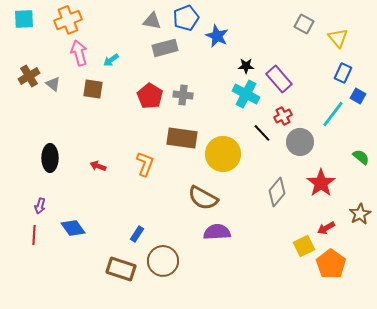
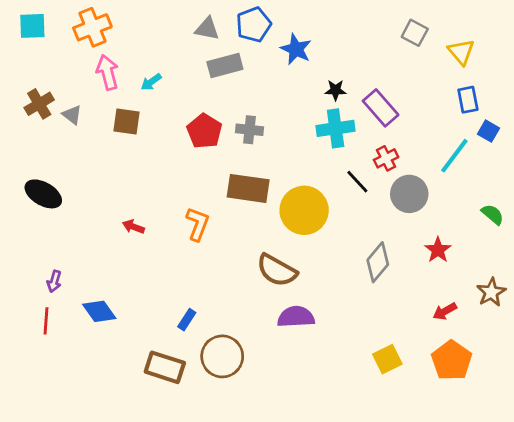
blue rectangle: (343, 73) -> (468, 100), turned -36
cyan cross: (246, 94) -> (336, 128), turned -36
black ellipse: (50, 158) -> (43, 194), moved, turned -60
red star: (321, 183) -> (438, 250), size x0.7
yellow square: (304, 246) -> (387, 359), moved

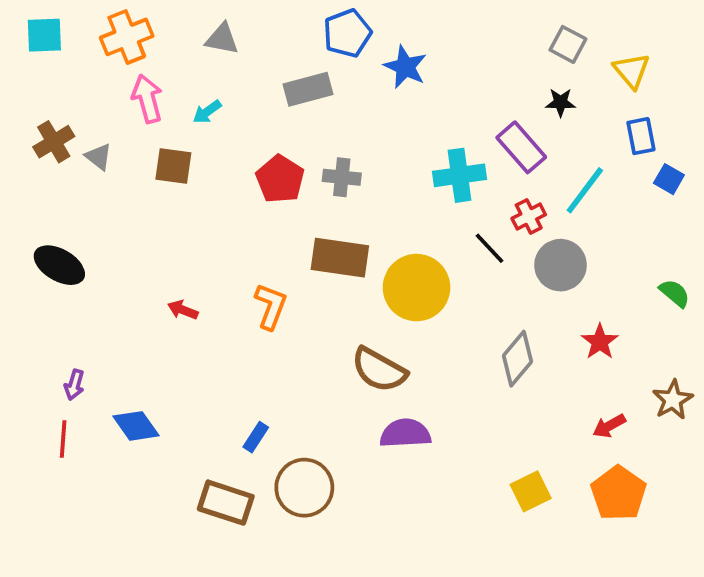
gray triangle: (207, 29) -> (222, 39), moved
black star: (336, 90) -> (561, 102), moved
cyan line: (454, 156) -> (585, 190), moved

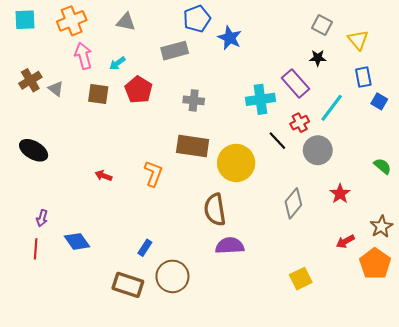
red pentagon: (280, 179) -> (139, 90), moved
brown semicircle: (379, 370) -> (215, 210), turned 52
orange pentagon: (618, 493) -> (375, 264), moved

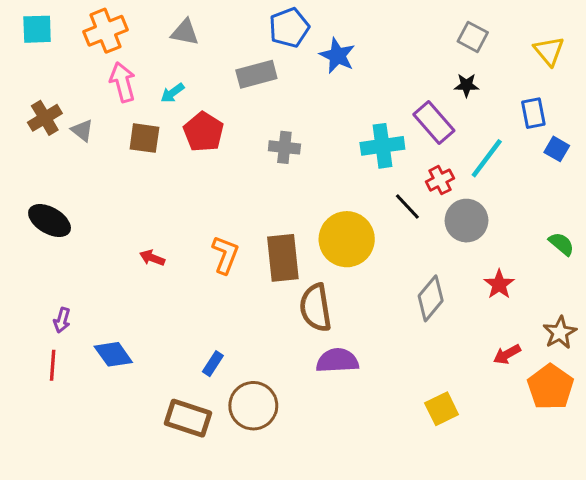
yellow triangle: (358, 40) -> (549, 51), moved
brown rectangle: (193, 146) -> (283, 258), moved, turned 76

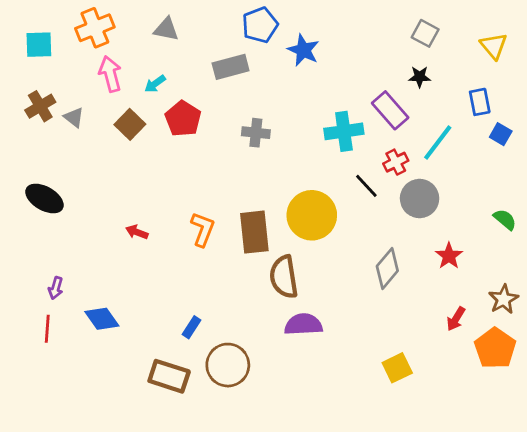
cyan square: (37, 29) -> (39, 45), moved
brown square: (144, 138) -> (130, 124), turned 36
red arrow: (507, 354) -> (456, 319), turned -30

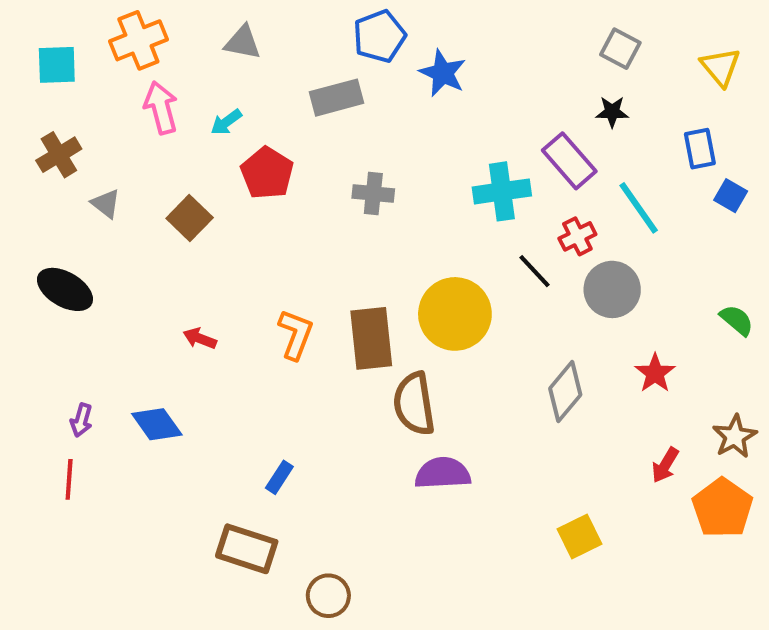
gray triangle: (74, 117) -> (106, 204), moved
brown square: (130, 124) -> (190, 218), moved
cyan line: (438, 143) -> (639, 208), turned -72
blue diamond: (102, 319) -> (157, 424), moved
brown circle: (228, 365) -> (328, 596), moved, size x0.7

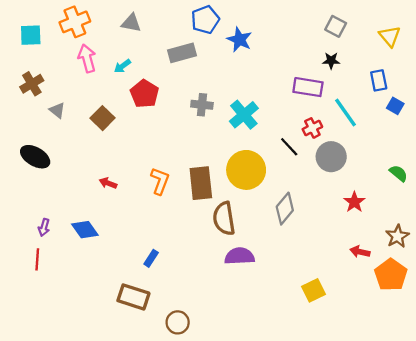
purple rectangle: (569, 161) -> (308, 87), turned -40
cyan cross: (502, 191) -> (244, 115), moved, turned -32
gray diamond: (565, 392) -> (285, 209), moved
red arrow: (665, 465) -> (360, 252), turned 72

